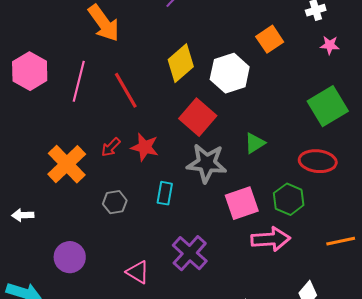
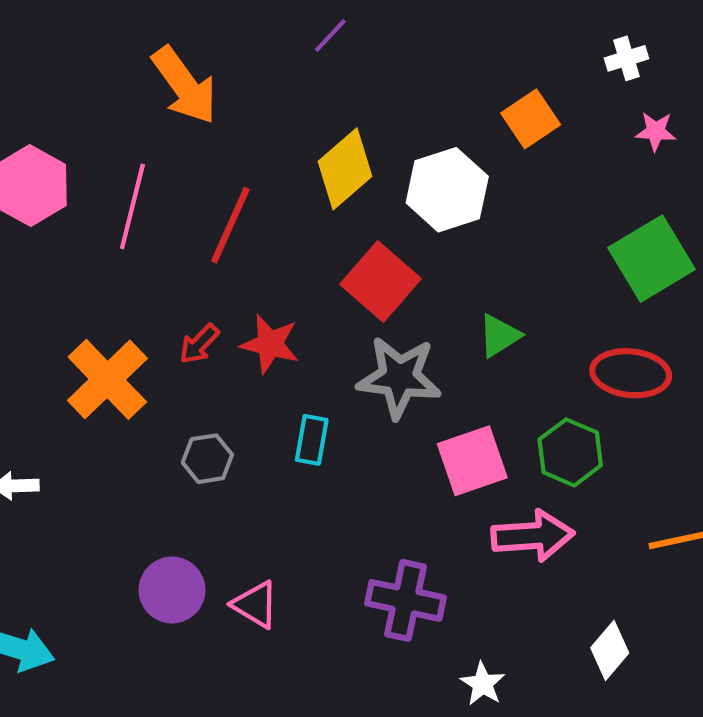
red line: (126, 90) -> (230, 225), turned 54
purple cross: (190, 253) -> (405, 600), moved, turned -30
purple circle: (70, 257) -> (172, 590), moved

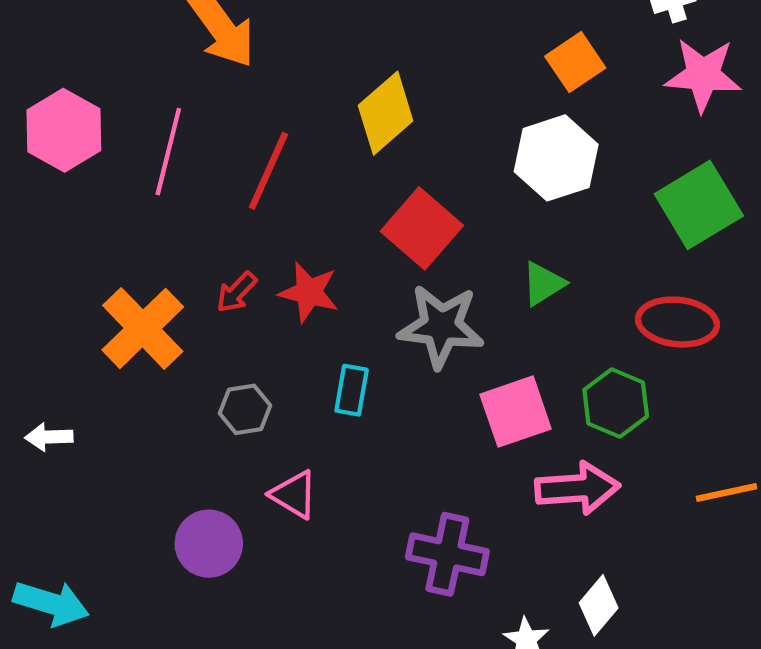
pink star: (656, 131) -> (703, 75), size x1.8
white hexagon: (447, 190) -> (556, 158), moved
pink triangle: (255, 605) -> (294, 495), moved
white diamond: (610, 650) -> (599, 605), moved

